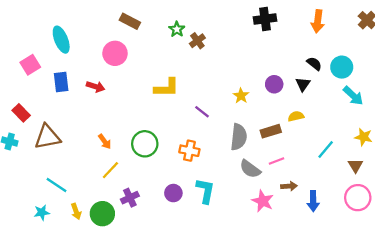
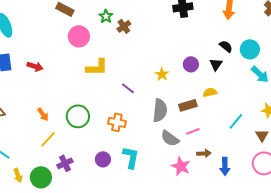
pink circle: (115, 53) -> (79, 36), moved

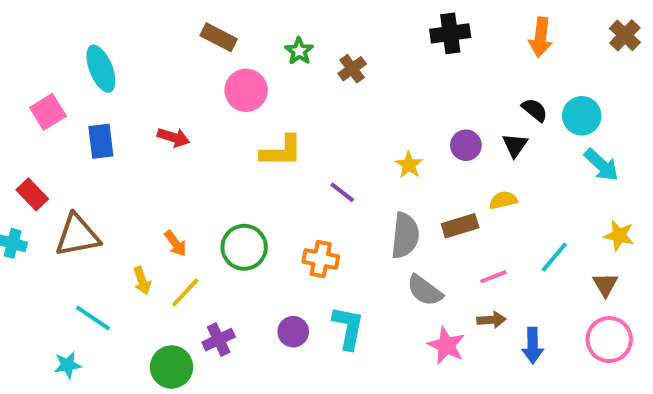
brown cross: (124, 26) -> (352, 69), moved
red arrow: (35, 66) -> (173, 137), moved
pink line: (193, 131) -> (493, 277), moved
yellow arrow: (18, 175) -> (142, 281), moved

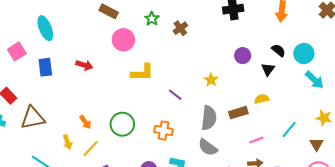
purple circle: (466, 145) -> (243, 56), moved
gray semicircle: (425, 290) -> (208, 147), moved

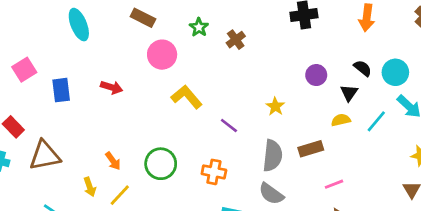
cyan ellipse: (45, 28) -> (79, 25), moved
yellow L-shape: (142, 72) -> (187, 97), turned -130
yellow semicircle: (262, 99) -> (341, 120), moved
cyan line: (289, 129) -> (376, 121), moved

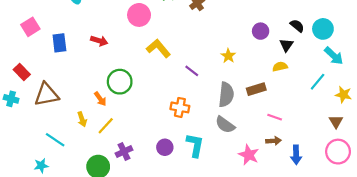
cyan line: (376, 121) -> (318, 82), moved
green circle: (161, 164) -> (120, 82), moved
pink line: (334, 184) -> (275, 117), turned 40

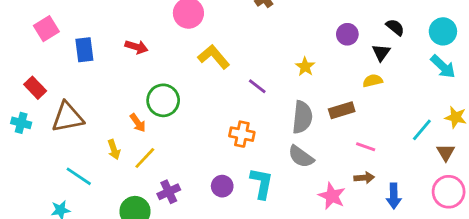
cyan circle: (323, 29) -> (443, 31), moved
cyan line: (318, 82) -> (422, 130), moved

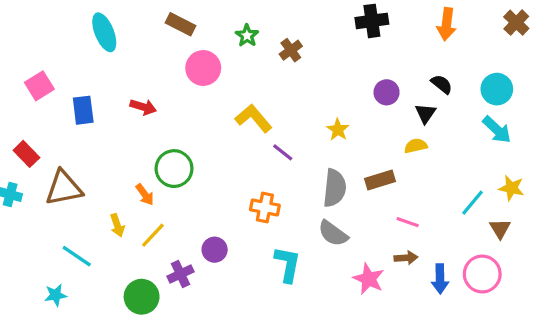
yellow L-shape: (214, 57) -> (254, 118), moved
purple circle: (222, 186) -> (215, 250), moved
pink circle: (449, 192) -> (482, 274), moved

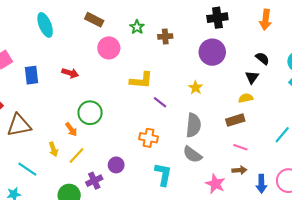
brown cross: (291, 50) -> (165, 36), turned 32
purple circle: (387, 92) -> (212, 52), moved, size x1.6
yellow L-shape: (254, 118) -> (141, 80), turned 135
brown rectangle: (380, 180) -> (235, 120), moved

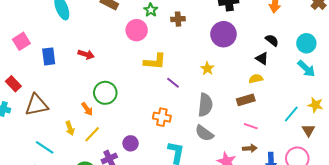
pink circle: (109, 48) -> (137, 30), moved
black triangle: (252, 77) -> (262, 58), turned -32

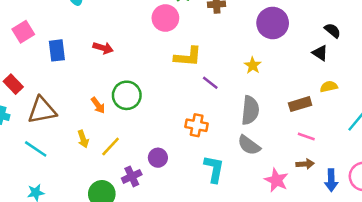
yellow semicircle: (256, 79) -> (329, 87), moved
orange arrow: (87, 109) -> (98, 105), moved
cyan line: (45, 147) -> (36, 149), moved

